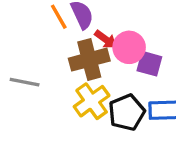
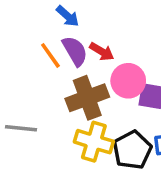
red arrow: (106, 39) -> (102, 52), moved
yellow cross: (92, 101) -> (94, 142), turned -32

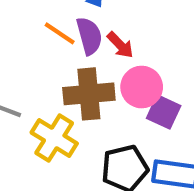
orange line: (50, 55) -> (60, 33), turned -36
yellow cross: (94, 142) -> (54, 138), moved

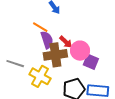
purple semicircle: (89, 36) -> (47, 40), moved
red arrow: (120, 45) -> (66, 42), moved

